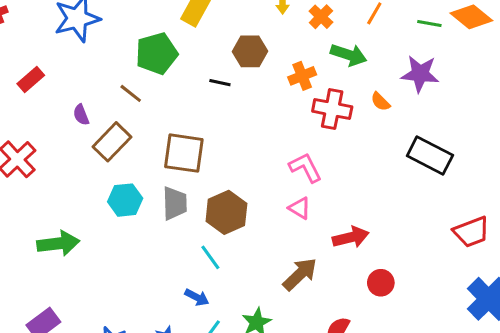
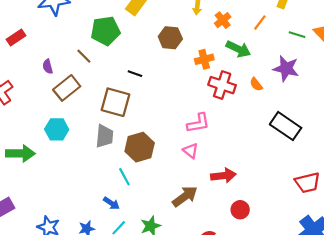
black line: (220, 83) -> (135, 74), moved
pink L-shape: (305, 167) -> (198, 123), turned 100
cyan hexagon: (125, 200) -> (57, 129), moved

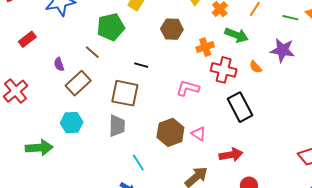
pink L-shape: (198, 123) -> (188, 88), moved, turned -150
black rectangle: (286, 126) -> (240, 107), moved, turned 32
brown hexagon: (140, 147) -> (170, 132), moved

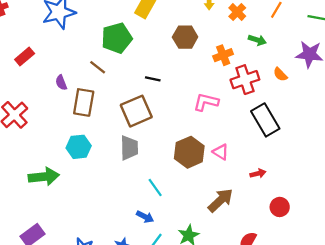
green arrow: (236, 35) -> (257, 40), size x0.7
red cross: (224, 70) -> (245, 80), turned -30
brown rectangle: (78, 83) -> (84, 102), turned -35
brown square: (125, 93) -> (136, 111), turned -32
red arrow: (231, 155) -> (258, 174), size x0.6

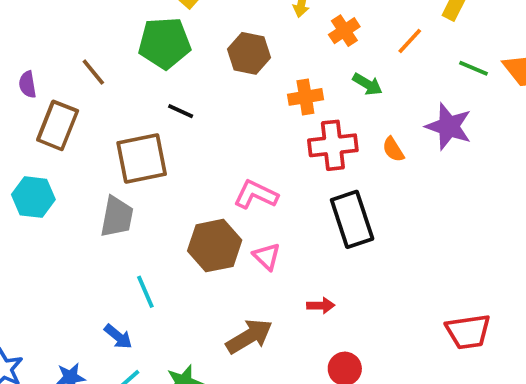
green pentagon: (117, 38) -> (165, 43), moved
pink L-shape: (206, 102) -> (256, 195), moved

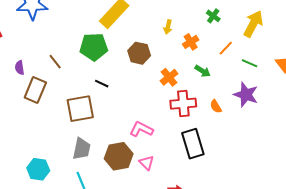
green line: (474, 68) -> (250, 63), moved
orange cross: (305, 97) -> (169, 77), turned -30
cyan hexagon: (33, 197) -> (38, 169), moved
gray trapezoid: (117, 217) -> (82, 149), moved

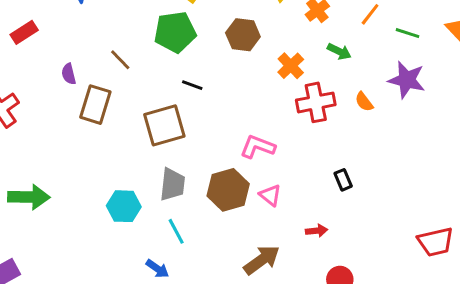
black rectangle: (193, 144) -> (343, 180), moved, size x0.5
cyan hexagon: (38, 169) -> (124, 206), moved

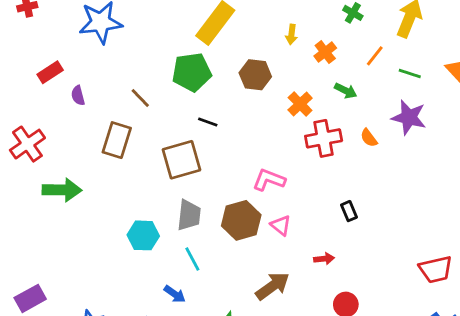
purple semicircle: (69, 74) -> (78, 95), moved
green arrow: (29, 197) -> (62, 190), moved

